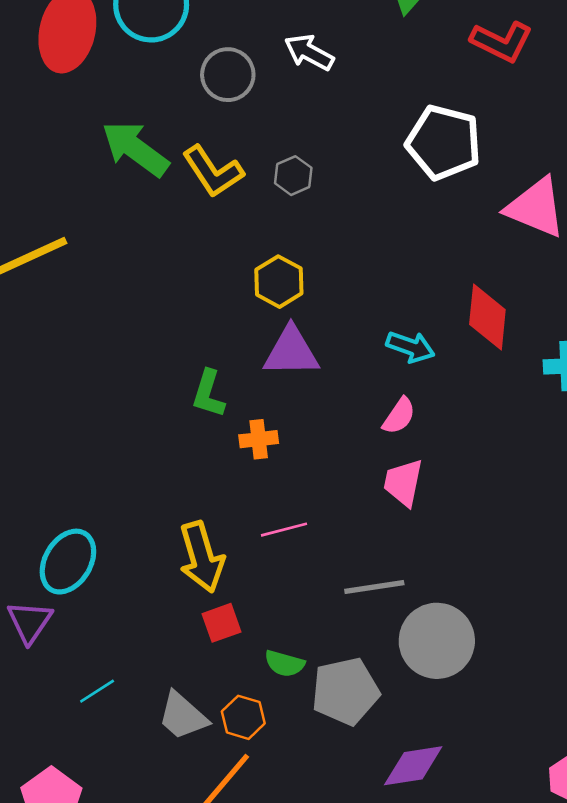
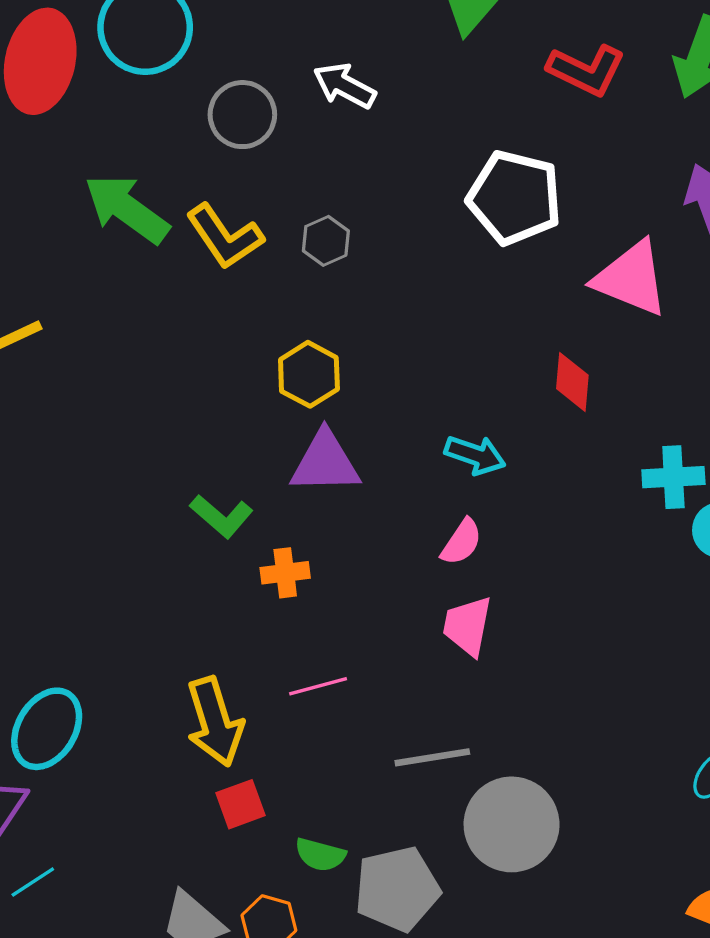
red diamond: (487, 317) -> (572, 382), moved, size x0.7
green L-shape: (208, 394) -> (222, 516), turned -66
cyan line: (97, 691) -> (33, 882), moved

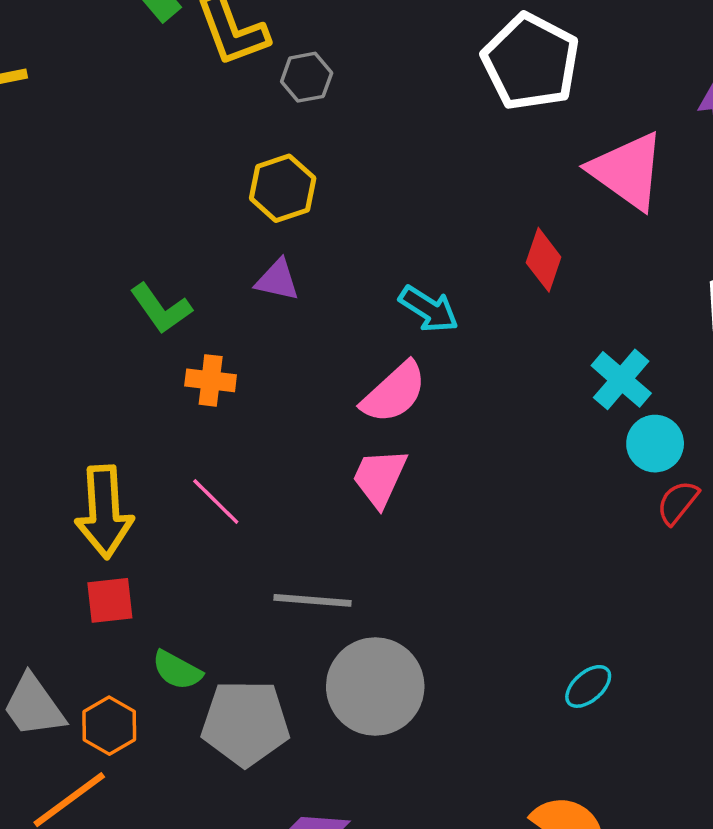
gray hexagon: (326, 241) -> (307, 77), moved
purple triangle: (325, 462) -> (277, 280), size x0.6
cyan cross: (673, 477) -> (621, 379), turned 30
pink semicircle: (462, 542) -> (394, 393), size x1.4
pink line: (318, 686) -> (216, 502), turned 46

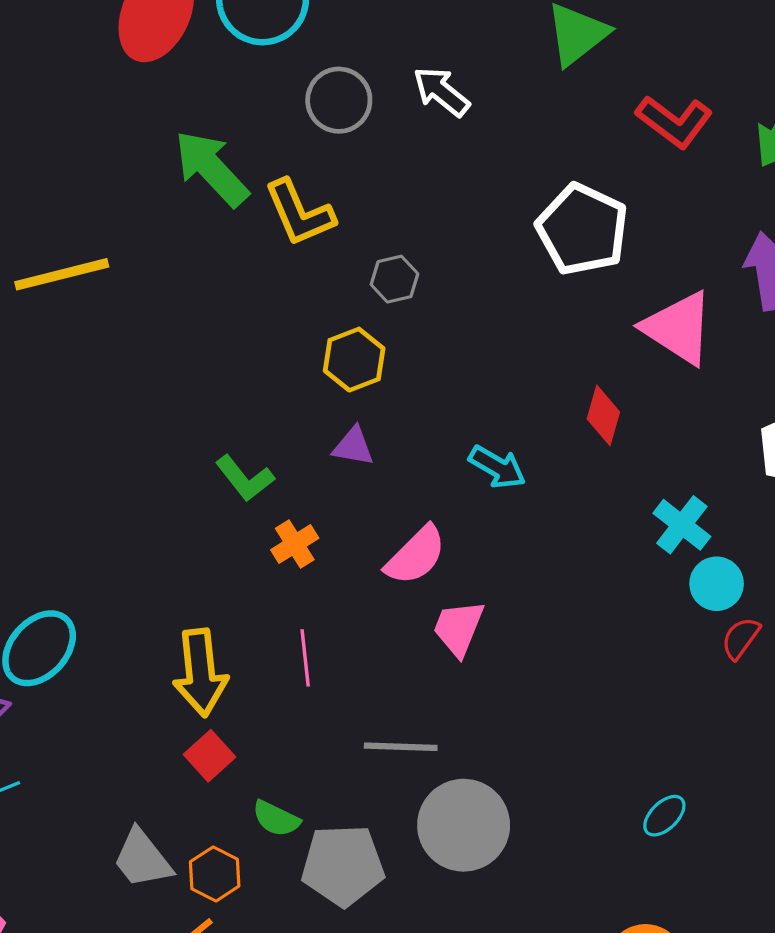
gray hexagon: (307, 77) -> (394, 279), moved
orange cross: (211, 380) -> (295, 544), turned -36
pink semicircle: (394, 393) -> (416, 555), moved
pink line: (216, 502) -> (305, 658), turned 42
red square: (110, 600) -> (210, 756), turned -33

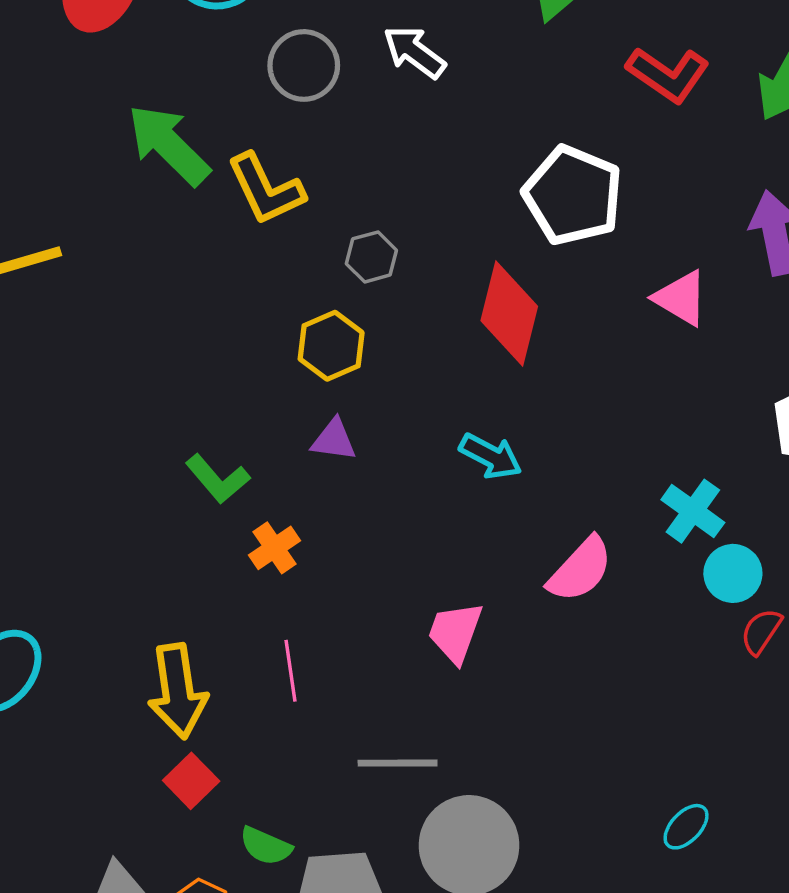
pink triangle: (678, 328) -> (681, 298), size x0.7
red diamond: (603, 415) -> (509, 313), moved, size x1.6
pink semicircle: (416, 555) -> (580, 570), moved

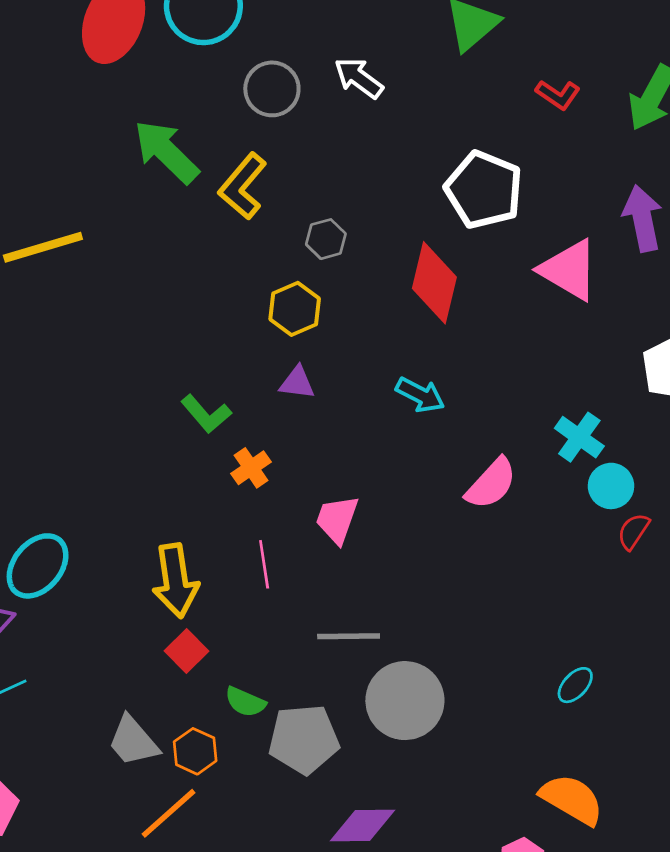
red L-shape: (668, 75) -> (558, 95), size x0.7
yellow L-shape: (266, 189) -> (243, 186), turned 66
pink triangle: (681, 298) -> (569, 270), size x1.4
pink trapezoid: (455, 632) -> (337, 519), moved

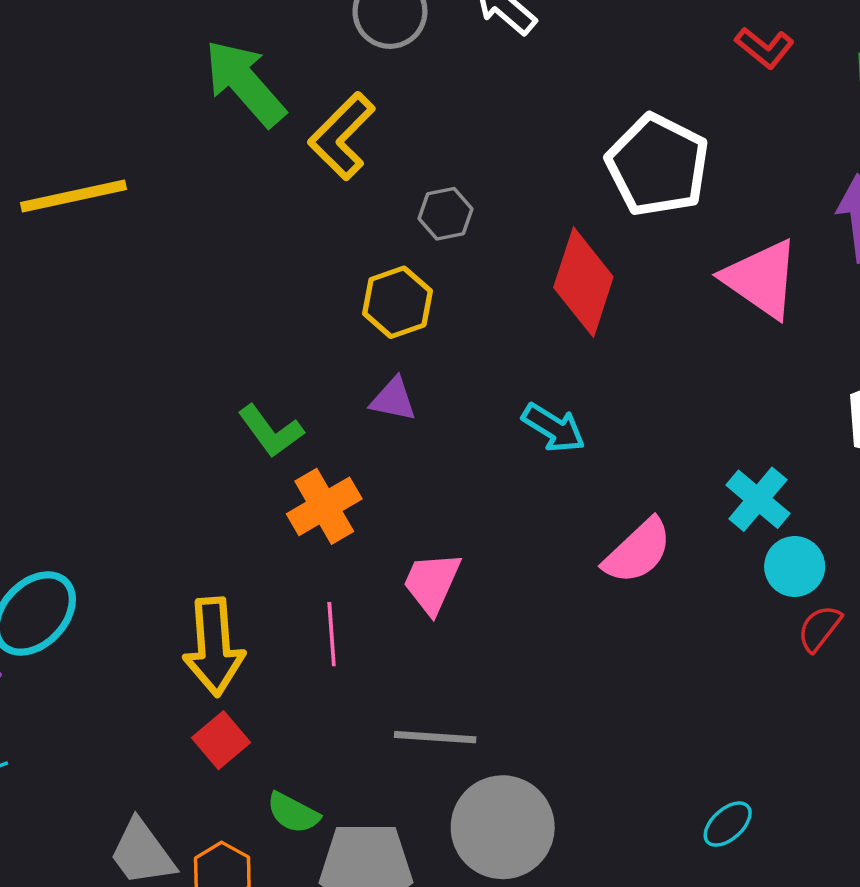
orange cross: (251, 468) -> (324, 506), size x1.4

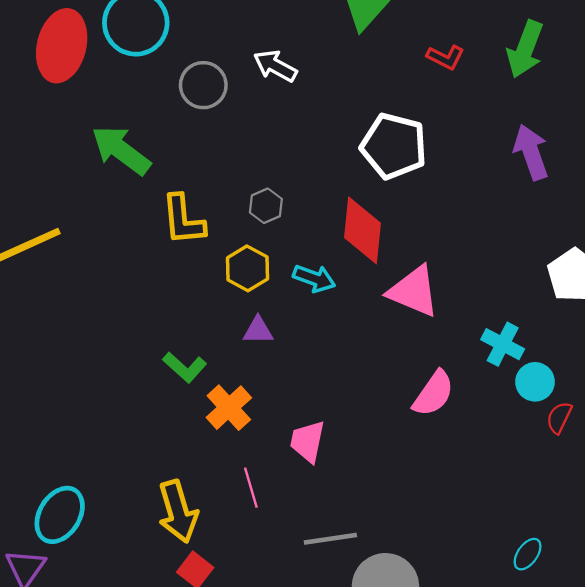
yellow L-shape: (342, 136) -> (183, 220), moved, turned -38
pink triangle: (761, 279) -> (414, 291), moved
cyan arrow: (554, 428) -> (314, 278), moved

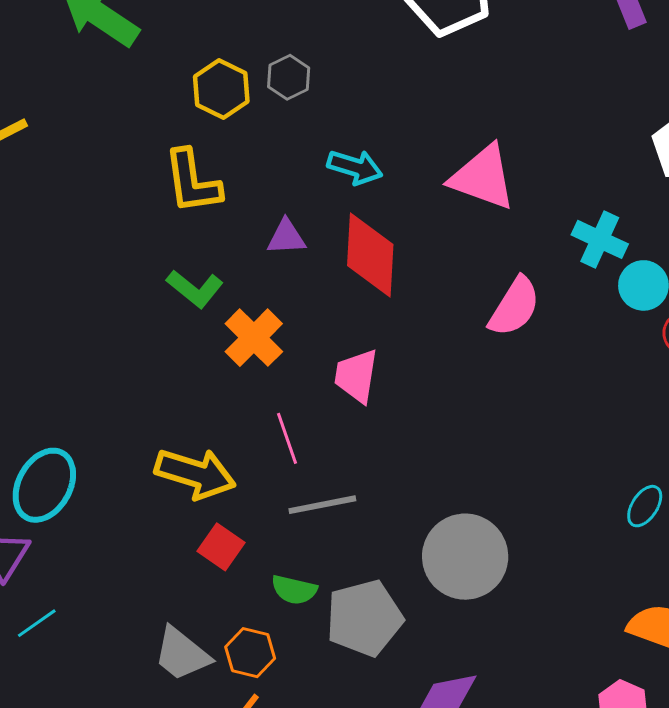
yellow L-shape: (183, 220) -> (192, 182), moved
red diamond: (363, 230) -> (370, 255), moved
yellow hexagon: (247, 268) -> (221, 89), moved
yellow arrow: (178, 512) -> (195, 474), turned -54
gray line: (330, 539) -> (322, 505), moved

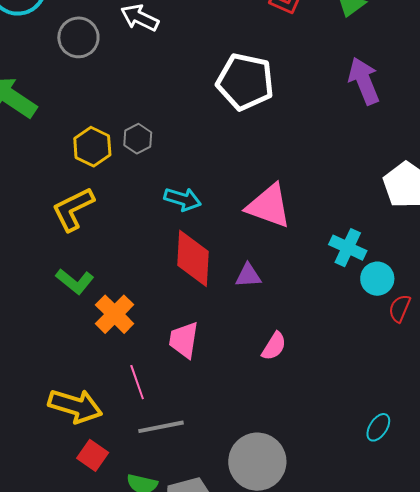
yellow L-shape: (192, 182) -> (73, 209), turned 72
purple triangle: (286, 237) -> (248, 276), moved
pink semicircle: (514, 307) -> (274, 346), moved, size x0.7

